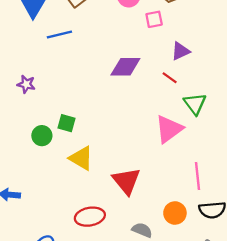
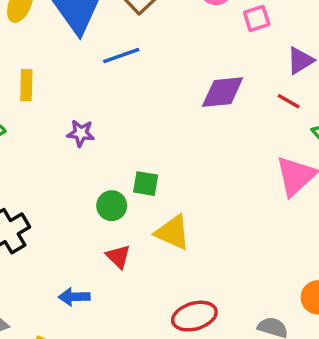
red triangle: (126, 181) -> (118, 257), moved, size x0.6

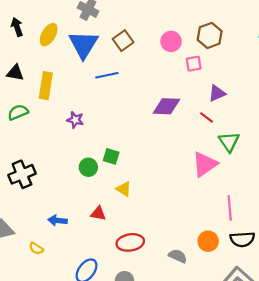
yellow rectangle: (26, 85) -> (46, 86), size x1.4
yellow triangle: (173, 232) -> (124, 189), size x0.7
red triangle: (118, 257) -> (98, 213), moved, turned -42

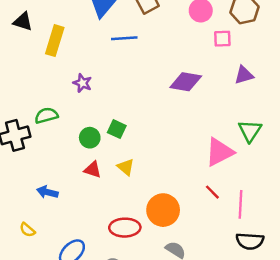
green semicircle: (18, 112) -> (46, 115), moved
red line: (206, 117) -> (212, 192), moved
red triangle: (98, 213) -> (93, 170), moved
orange circle: (208, 241) -> (163, 210), moved, size x1.4
yellow semicircle: (36, 248) -> (27, 230), moved

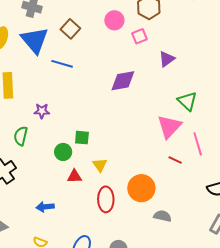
blue line: (124, 38) -> (62, 64), turned 40
green semicircle: (46, 115) -> (21, 136), moved, turned -42
yellow triangle: (126, 167) -> (100, 165), turned 35
pink line: (241, 204) -> (198, 144), moved
red ellipse: (125, 228) -> (106, 199), moved, turned -70

